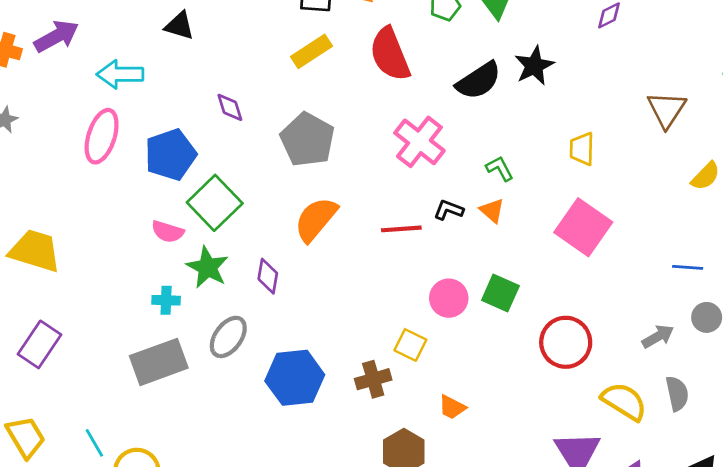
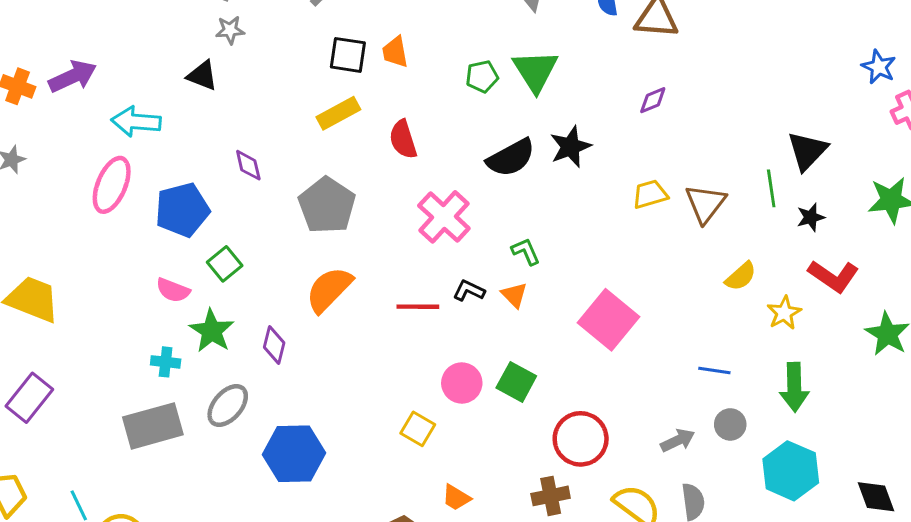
red semicircle: (390, 54) -> (403, 139), moved, size x0.7
yellow trapezoid: (582, 149) -> (650, 194), moved, turned 68
green square: (215, 203) -> (225, 264), size x0.6
brown cross: (373, 379) -> (551, 496), moved

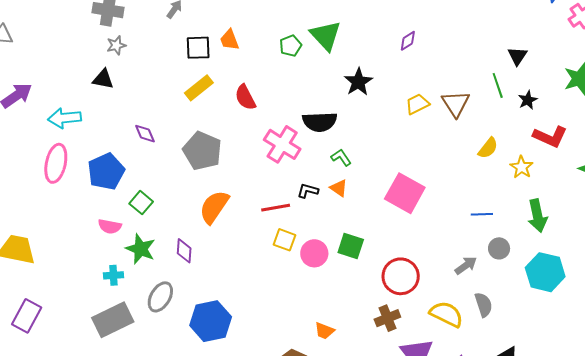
black triangle: (807, 151) -> (517, 56), size x0.7
black semicircle: (511, 158) -> (320, 122), moved, turned 36
yellow square: (418, 429) -> (284, 240), moved

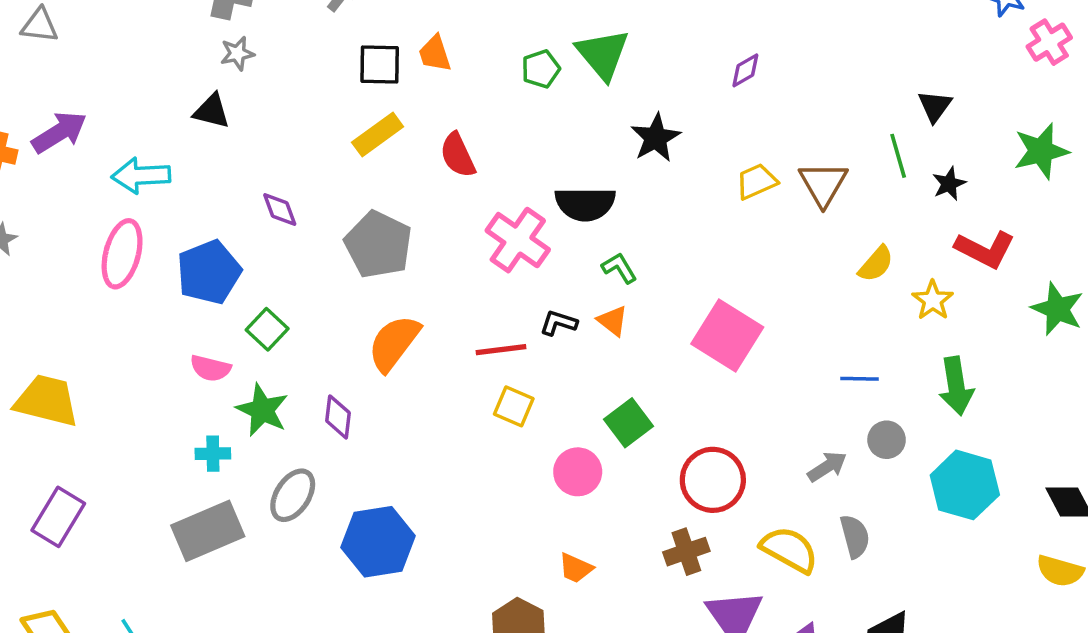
green square: (351, 246) -> (628, 423), turned 32
pink circle: (314, 253) -> (578, 472), moved

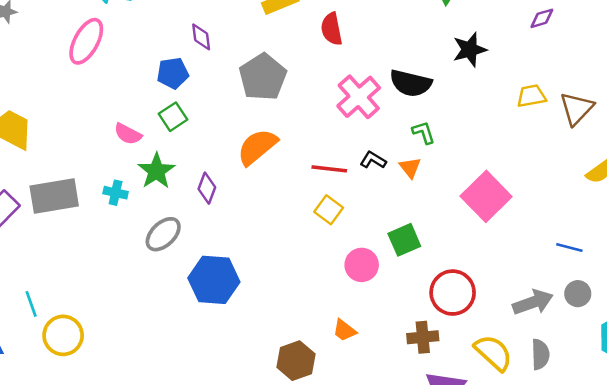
blue pentagon: (209, 272) -> (173, 73), moved, size x0.7
gray arrow: (827, 467) -> (533, 302), size x1.4
gray rectangle: (208, 531) -> (54, 196), moved

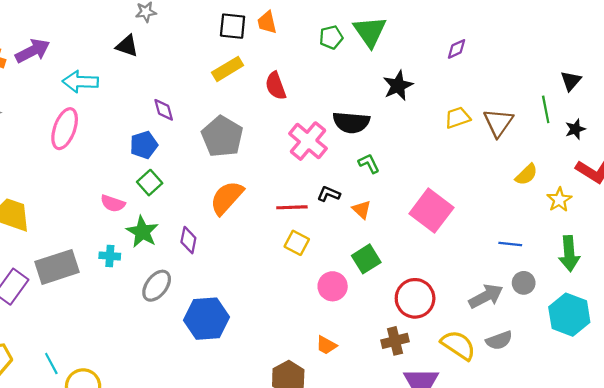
orange triangle: (410, 168) -> (362, 209), moved
gray semicircle: (540, 354) -> (499, 340), turned 80

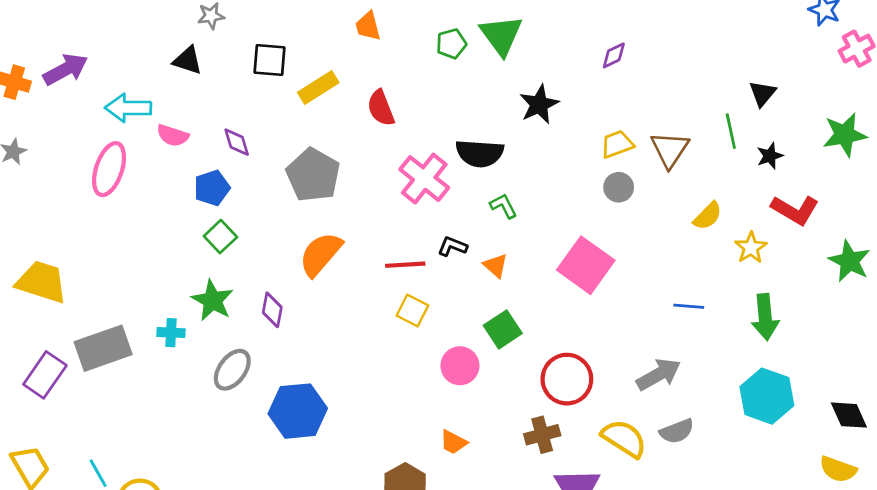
black square: (233, 26) -> (270, 60), moved
pink semicircle: (113, 203) -> (173, 135), moved
gray circle: (524, 283) -> (619, 187), moved

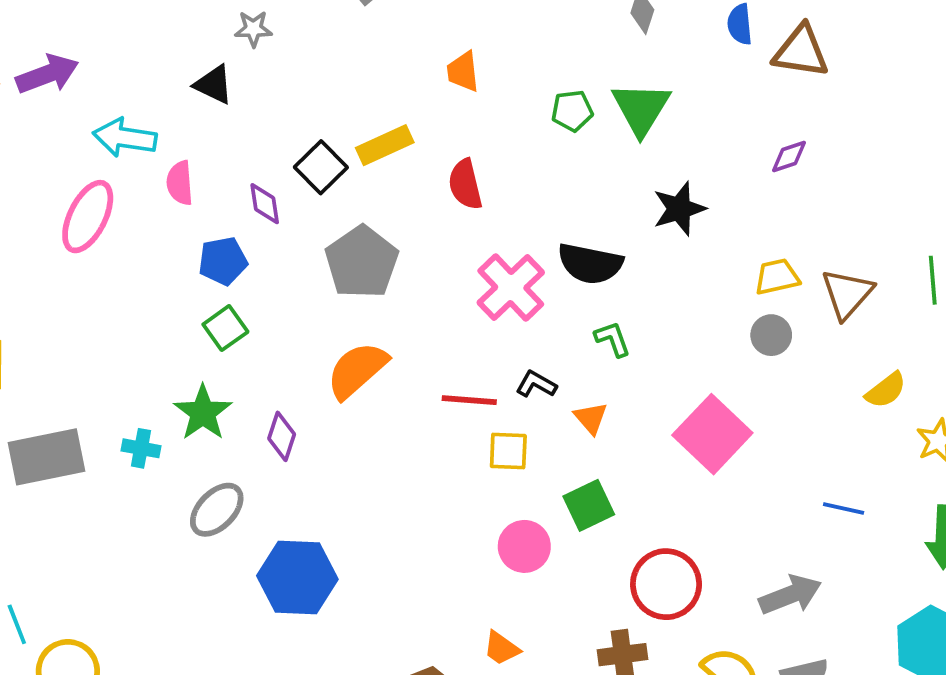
black square: (270, 60) -> (321, 167), moved, turned 33
pink semicircle: (173, 135) -> (180, 183), turned 60
yellow square: (412, 310) -> (508, 451), moved, turned -32

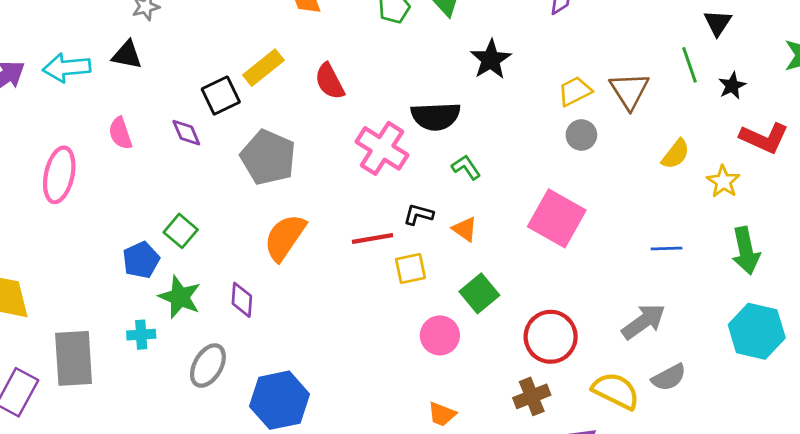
cyan arrow: (125, 138) -> (67, 68), moved
black square: (321, 167) -> (221, 96), turned 33
blue pentagon: (223, 261) -> (141, 260), moved
gray rectangle: (47, 457) -> (74, 358), turned -68

